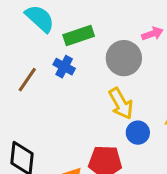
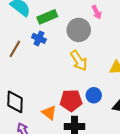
pink arrow: (152, 34) -> (97, 12), turned 88
blue circle: (138, 133) -> (94, 95), moved

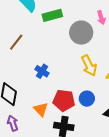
blue cross: (39, 38) -> (42, 71), moved
yellow arrow: (79, 61) -> (89, 66), moved

